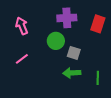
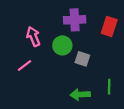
pink arrow: (22, 26) -> (33, 37), moved
green arrow: (72, 73) -> (80, 94), moved

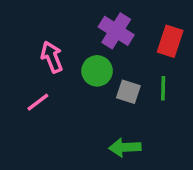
purple cross: (75, 20) -> (116, 31), turned 35
green line: (109, 87) -> (163, 88), moved

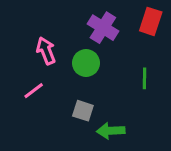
red rectangle: (170, 41) -> (151, 21), moved
gray square: (128, 92) -> (83, 111), moved

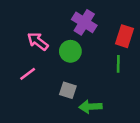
red rectangle: (151, 21) -> (124, 36), moved
pink arrow: (46, 51) -> (38, 41), turned -30

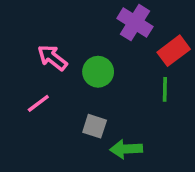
purple cross: (84, 22) -> (135, 23), moved
red rectangle: (124, 36) -> (174, 51), turned 35

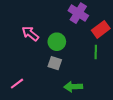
pink line: (38, 103) -> (17, 84), moved
gray square: (95, 126) -> (55, 63), moved

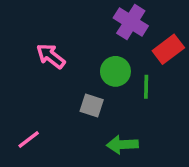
green circle: (57, 42) -> (115, 71), moved
green line: (96, 52) -> (146, 87), moved

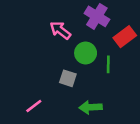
pink arrow: (51, 56) -> (60, 30), moved
pink line: (29, 139) -> (34, 106), moved

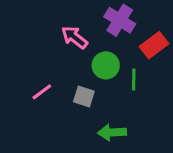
pink line: (34, 106) -> (42, 92), moved

